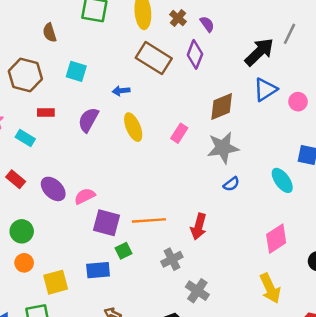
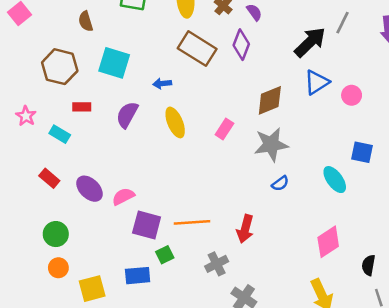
cyan square: (76, 71) -> (114, 63), size x1.4

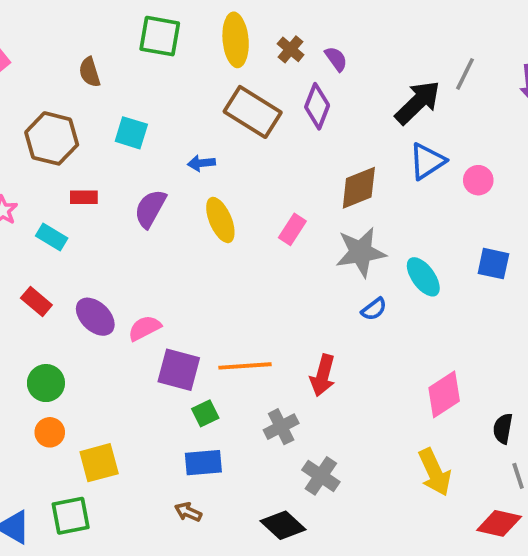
cyan square: (114, 63) -> (131, 133), size x0.7
cyan ellipse: (335, 180) -> (423, 277), moved
blue rectangle: (138, 276) -> (203, 463), moved

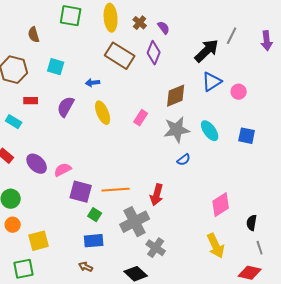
cyan ellipse: (423, 277) -> (210, 131), moved
green square: (205, 413) -> (95, 215), turned -32
gray cross: (281, 427) -> (135, 222), size x1.6

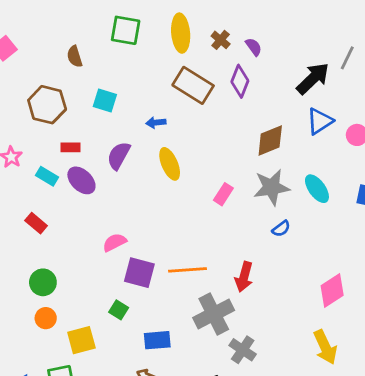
pink rectangle: (141, 118) -> (223, 194), moved
purple ellipse: (37, 164) -> (81, 180), moved
green square: (95, 215) -> (119, 310), moved

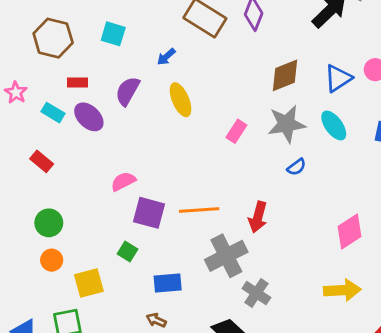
blue triangle: (320, 121) -> (338, 78), moved
blue arrow: (156, 123) -> (166, 57), turned -36
yellow arrow: (325, 347) -> (342, 290), turned -68

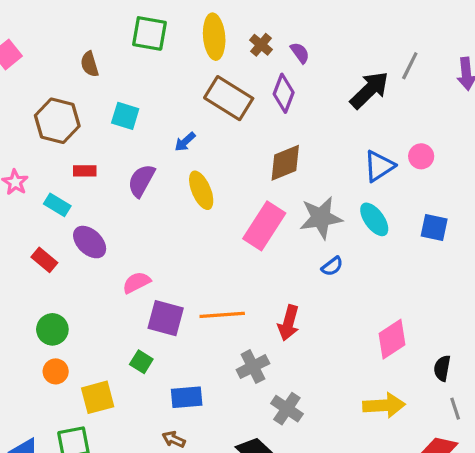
brown diamond: (285, 75) -> (285, 163), moved
purple ellipse: (89, 117) -> (90, 242), moved
pink rectangle: (236, 131) -> (264, 226), size x1.8
gray cross: (226, 256) -> (253, 367), size x0.7

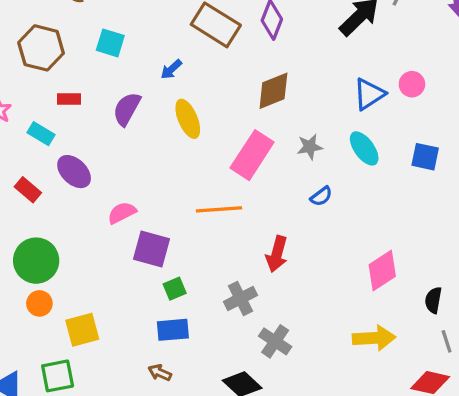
gray star: (321, 218) -> (310, 147), size x0.6
orange line: (222, 315) -> (219, 209), moved
green circle: (52, 329) -> (36, 261), size x1.4
green square: (141, 362) -> (175, 289), moved, turned 35

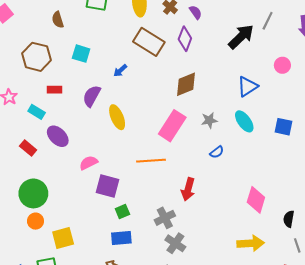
pink circle: (412, 84) -> (282, 65), moved
yellow ellipse: (188, 119) -> (117, 117), moved
pink diamond: (382, 270) -> (256, 200), turned -40
gray cross: (275, 341) -> (175, 243), moved

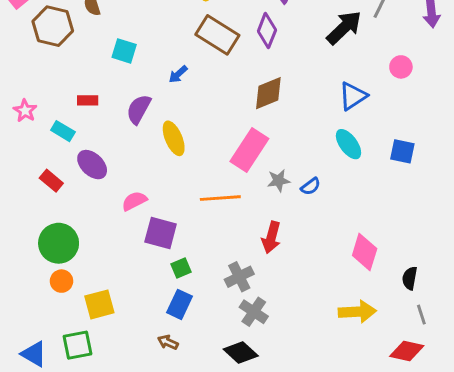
brown hexagon: (37, 57) -> (53, 26), moved
gray star: (209, 120) -> (279, 181), moved
blue rectangle: (121, 238) -> (179, 304), turned -60

